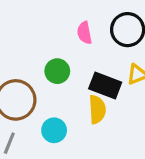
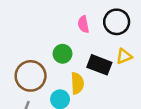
yellow semicircle: (97, 109) -> (77, 83), moved

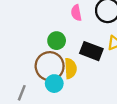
brown circle: (31, 76) -> (50, 66), moved

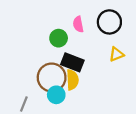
green circle: (57, 41) -> (59, 38), moved
black rectangle: (91, 51) -> (72, 62), moved

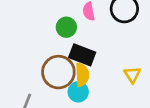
yellow triangle: (116, 54) -> (132, 75), moved, turned -42
cyan circle: (56, 95) -> (78, 92), moved

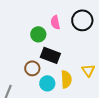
brown circle: (58, 72) -> (32, 68), size x0.6
yellow semicircle: (82, 75) -> (66, 79), moved

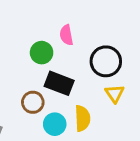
black circle: (82, 20) -> (106, 61), moved
yellow triangle: (88, 70) -> (115, 93), moved

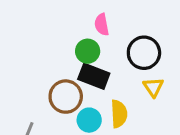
green circle: (42, 53) -> (88, 51), moved
brown circle: (33, 102) -> (66, 97), size x1.4

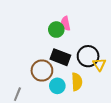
green circle: (88, 51) -> (56, 30), moved
black circle: (144, 53) -> (88, 56), moved

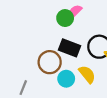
pink semicircle: (66, 23) -> (75, 11), turned 56
yellow semicircle: (77, 82) -> (87, 74), turned -36

